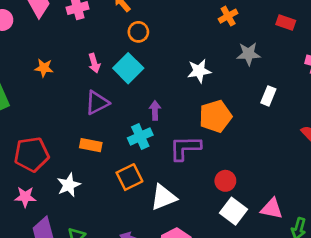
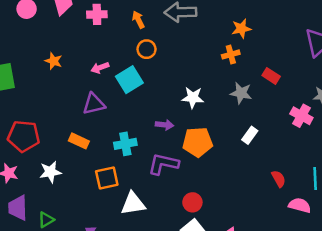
red rectangle: (286, 22) -> (271, 76), moved
pink arrow: (94, 63) -> (100, 68), turned 72
purple arrow: (155, 110) -> (164, 125), moved, turned 84

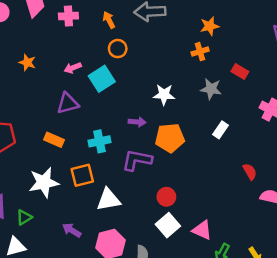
white star: (50, 172) -> (44, 182), moved, size x1.4

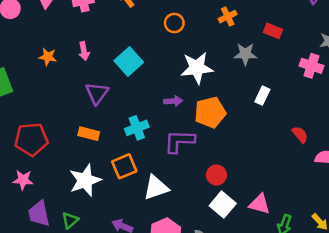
orange circle: (118, 49) -> (174, 23), moved
pink arrow: (73, 68) -> (84, 51), moved, turned -70
white star: (164, 95) -> (197, 68), size x1.4
purple triangle: (68, 103) -> (97, 93), turned -30

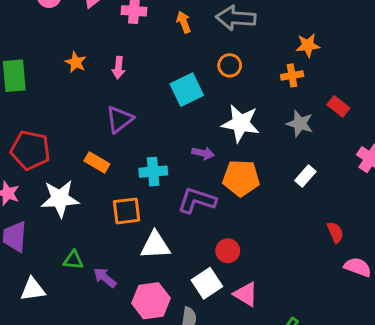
cyan square: (129, 62) -> (187, 90), moved
white star: (85, 180) -> (60, 199), moved
pink triangle: (260, 204) -> (246, 294), moved
white square: (223, 205) -> (207, 283), moved
green triangle: (70, 220) -> (73, 260), moved, turned 30

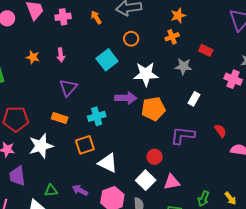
purple arrow: (203, 153) -> (126, 98), size x1.5
purple L-shape: (197, 200) -> (183, 135), moved
white triangle: (155, 245) -> (108, 163), turned 40
green triangle: (73, 260) -> (51, 191), moved
pink triangle: (246, 294) -> (172, 182), turned -30

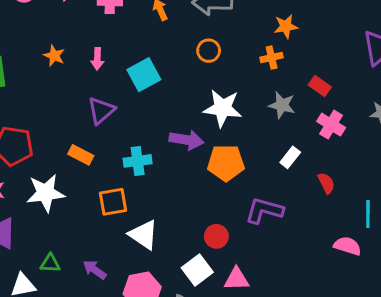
cyan square: (107, 60) -> (144, 75), moved
pink cross: (233, 79) -> (331, 125), moved
red semicircle: (220, 131) -> (326, 183), moved

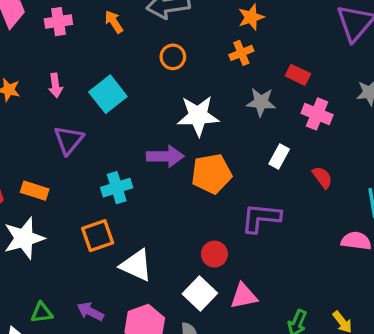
orange rectangle: (81, 155) -> (35, 191), moved

